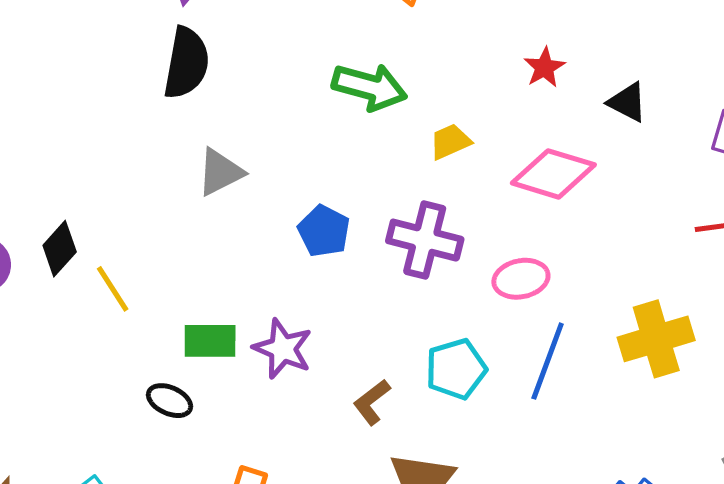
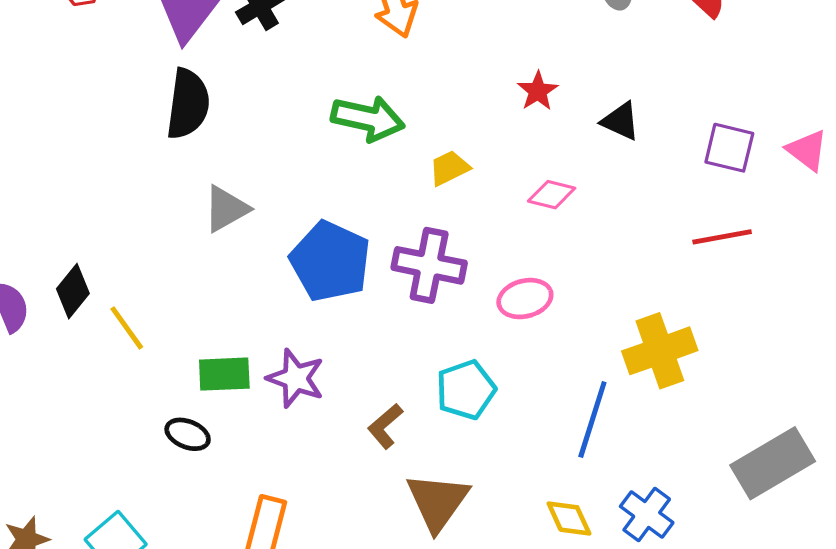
pink diamond: (553, 174) -> (552, 195), size x0.6
blue pentagon: (324, 231) -> (330, 261), size x1.6
blue line: (548, 361) -> (592, 419), moved

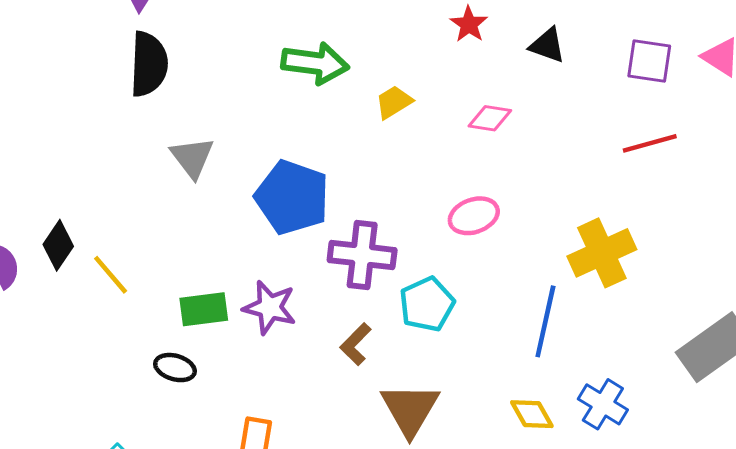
gray triangle: (226, 209) -> (192, 157), turned -33
purple cross: (429, 265) -> (362, 255), moved

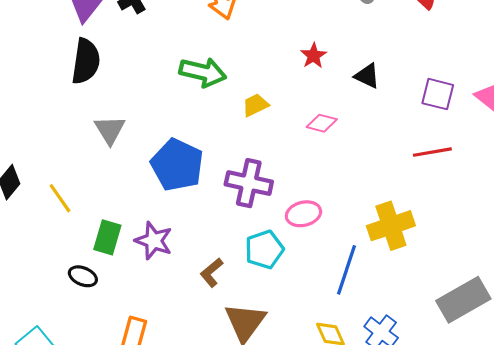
pink ellipse: (474, 216) -> (303, 214), moved
purple cross: (362, 255) -> (249, 183), moved
yellow line: (111, 275) -> (60, 198), moved
green rectangle: (204, 309) -> (107, 237), turned -72

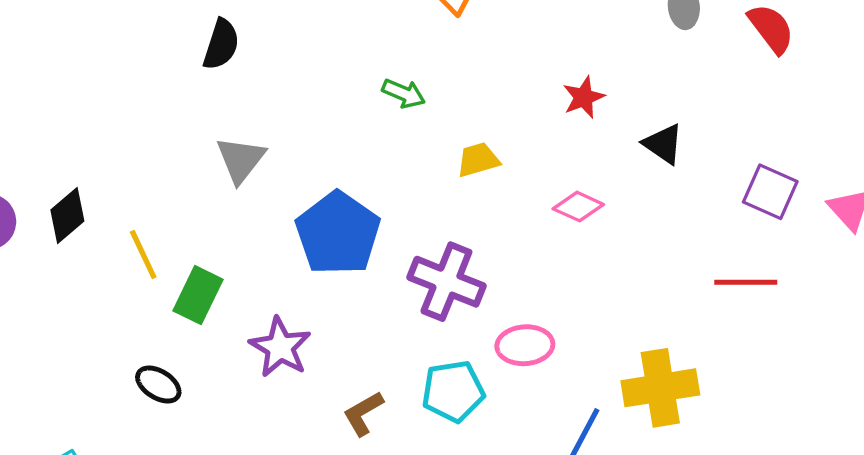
black semicircle: (86, 61) -> (221, 44), size x0.7
green arrow: (203, 72) -> (404, 93), size x0.6
green rectangle: (107, 237) -> (198, 295), moved

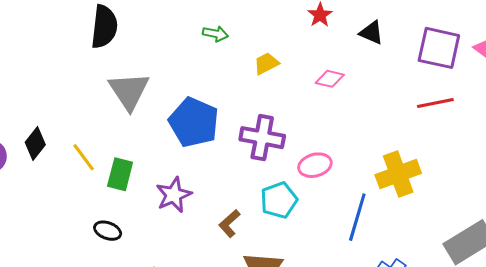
black semicircle: (221, 44) -> (104, 27), size x1.4
gray triangle: (241, 160) -> (129, 91), size x1.4
purple square: (770, 192) -> (439, 48), size x1.4
purple star: (280, 347) -> (174, 195), turned 30

